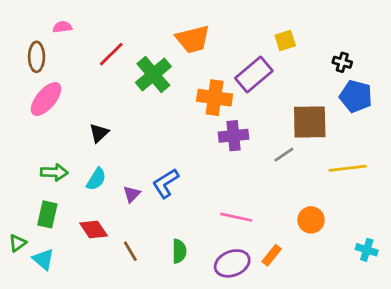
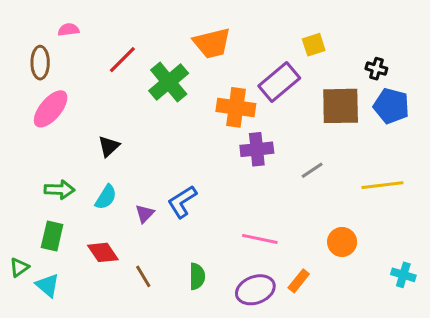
brown square: (310, 122) -> (341, 106), moved

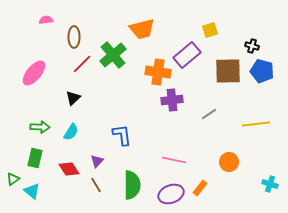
red line: (122, 60) -> (82, 64), moved
brown ellipse: (40, 63) -> (74, 37), moved
blue L-shape: (182, 202) -> (122, 135), turned 115
purple triangle: (145, 214) -> (97, 161), moved
green semicircle: (197, 276) -> (132, 185), size x1.6

